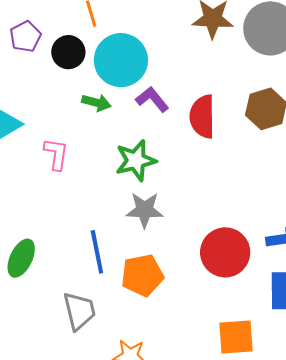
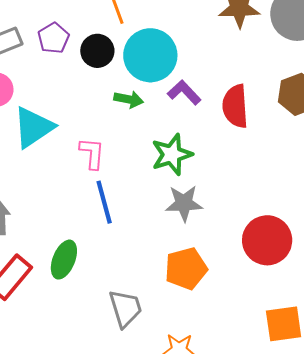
blue line: (97, 252) -> (104, 202), moved

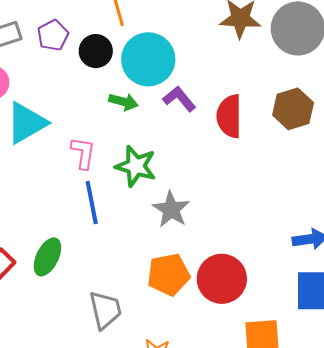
green star: (172, 154) -> (136, 166), moved, turned 30
gray star: (184, 203) -> (171, 209), turned 30
red circle: (267, 240) -> (222, 279), moved

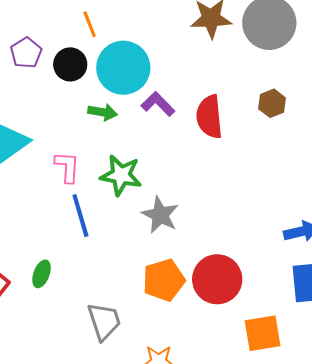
brown hexagon: (293, 109) -> (272, 103), size x0.7
green ellipse: (47, 257) -> (42, 274), size x0.7

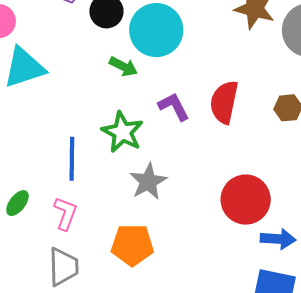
purple L-shape: (158, 104) -> (174, 107), moved
pink L-shape: (67, 167) -> (65, 213), moved
red circle: (217, 279) -> (246, 200), moved

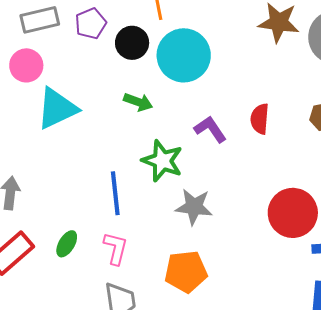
green arrow: (123, 66) -> (138, 102), moved
red semicircle: (224, 102) -> (260, 119), size x0.7
gray star: (148, 182) -> (194, 207), turned -30

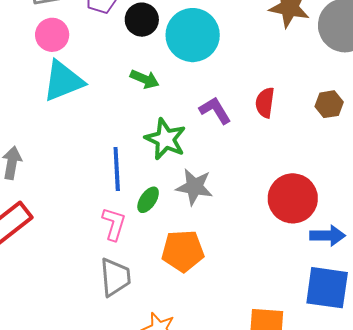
pink circle: (26, 65) -> (52, 35), moved
green ellipse: (67, 244) -> (148, 200), moved

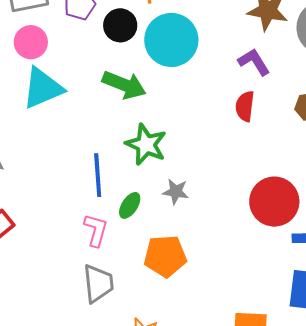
green arrow: (145, 79) -> (124, 85), size x1.5
purple L-shape: (215, 110) -> (254, 62), moved
gray star: (194, 187) -> (176, 192), size x0.7

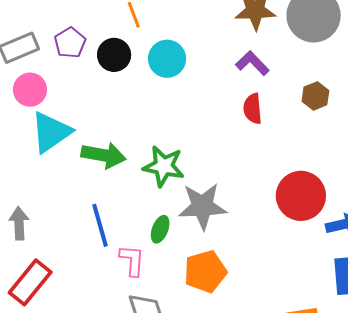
cyan circle: (171, 40) -> (167, 59), size x0.7
green arrow: (124, 85) -> (104, 155), moved
blue line: (98, 175) -> (100, 225), moved
gray star: (176, 192) -> (202, 206), size x1.8

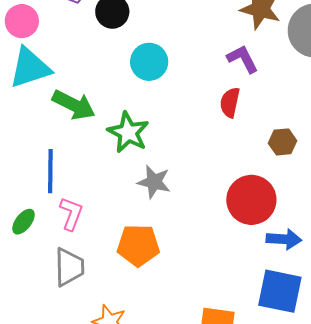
cyan circle: (167, 59) -> (149, 62), moved
brown hexagon: (315, 96) -> (283, 142), moved
gray star: (202, 206) -> (154, 182), size x0.7
green ellipse: (160, 229) -> (24, 222), moved

